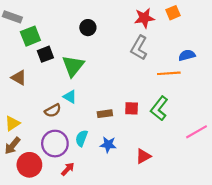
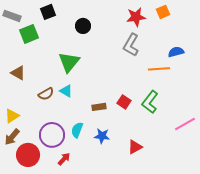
black square: (45, 54) -> (48, 12), moved
red square: (132, 108) -> (124, 102), turned 32
brown semicircle: (53, 111) -> (46, 94), moved

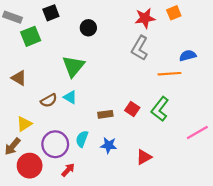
yellow triangle: (12, 116) -> (24, 124), moved

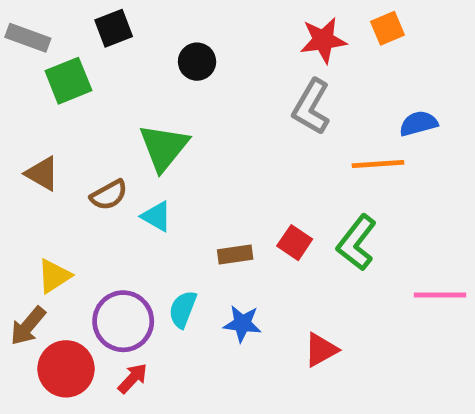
brown semicircle: (49, 100) -> (109, 195), moved
pink line: (197, 132) -> (440, 295), turned 30
red arrow: (68, 170) -> (133, 378), moved

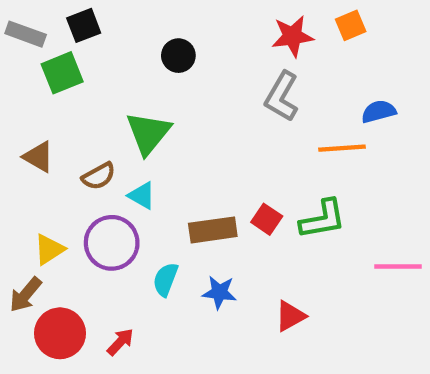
black square: (114, 28) -> (84, 25), moved
green L-shape: (357, 243) -> (323, 219), turned -138
brown rectangle: (235, 255) -> (213, 230), size x1.5
purple circle: (123, 321) -> (112, 243), moved

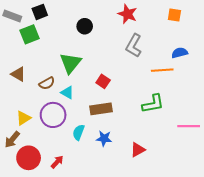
orange square: (351, 25) -> (174, 15), moved, turned 32
red star: (293, 36) -> (128, 14), moved, turned 30
red square: (267, 219) -> (103, 81), moved

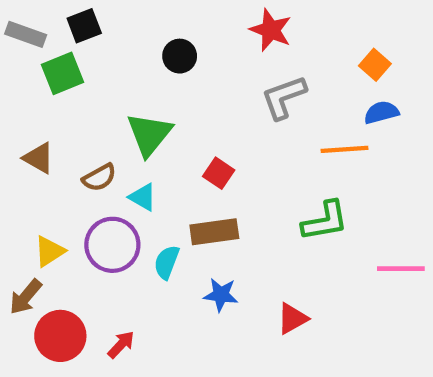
orange square: (174, 15) -> (375, 65), moved, turned 32
gray L-shape: (134, 46) -> (284, 97), turned 40
cyan semicircle: (79, 132) -> (167, 262), moved

